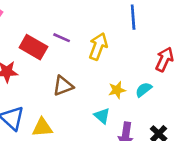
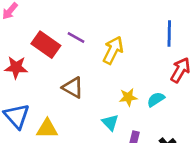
blue line: (133, 17) -> (169, 33), moved
brown triangle: (63, 86) -> (73, 88), turned 45

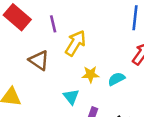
purple line: (76, 38) -> (53, 24), moved, turned 42
yellow arrow: (113, 50) -> (75, 43), moved

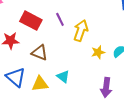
brown triangle: (39, 60) -> (40, 53), moved
cyan triangle: (71, 97) -> (63, 77), moved

